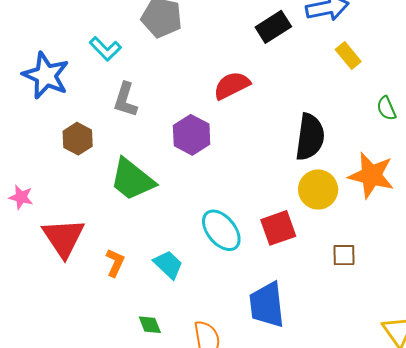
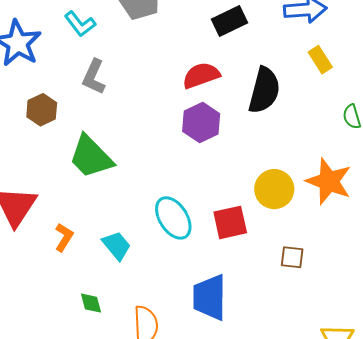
black rectangle: (273, 27) -> (229, 21), moved
purple hexagon: (192, 135) -> (201, 122), moved
black semicircle: (310, 137) -> (264, 90), moved

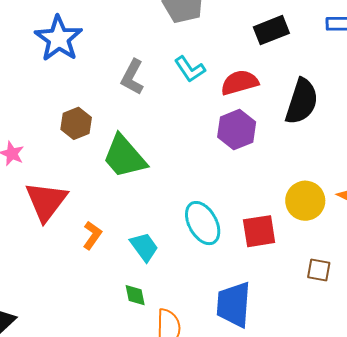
cyan L-shape: (80, 24) -> (190, 69), moved
brown hexagon: (42, 110) -> (76, 123), moved
green diamond: (91, 303) -> (135, 295), moved

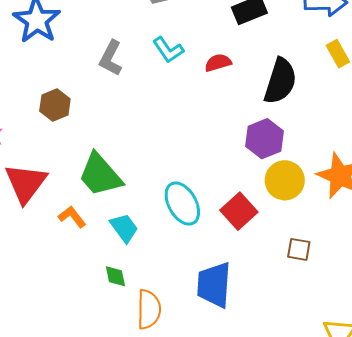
red semicircle: (240, 83) -> (218, 63), size x0.7
purple hexagon: (237, 130) -> (264, 139), moved
green trapezoid: (124, 157) -> (100, 175), moved
red square: (259, 231) -> (239, 211), turned -33
orange L-shape: (92, 235) -> (72, 217), turned -72

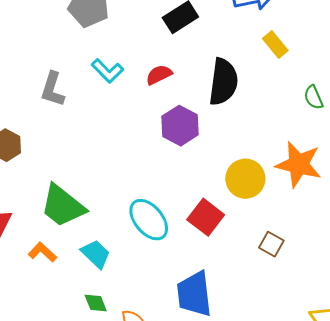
purple hexagon: (264, 139) -> (180, 126), moved
brown square: (299, 249) -> (271, 244), turned 30

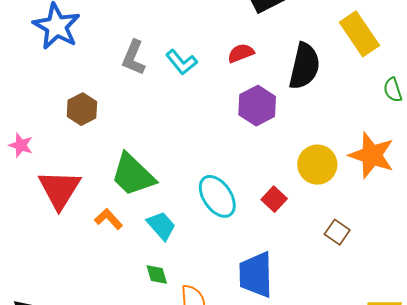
yellow rectangle: (275, 45) -> (359, 34), size x1.6
cyan L-shape: (108, 71) -> (181, 62), moved
red square: (206, 217) -> (274, 199), size x0.7

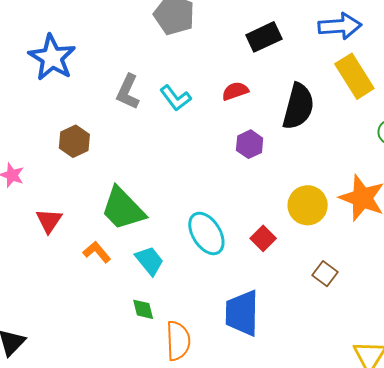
purple hexagon: (257, 106) -> (250, 144), size x0.7
red triangle: (59, 189) -> (49, 221), size x0.6

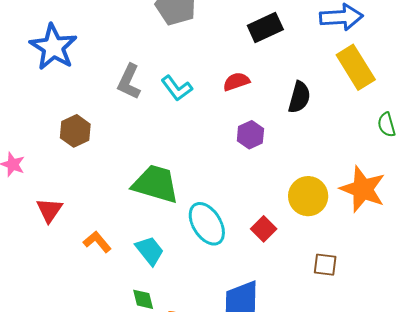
black semicircle: (298, 106) -> (299, 97), size x0.7
green trapezoid: (123, 209) -> (156, 184), moved, turned 150
brown square: (325, 274) -> (325, 265), turned -30

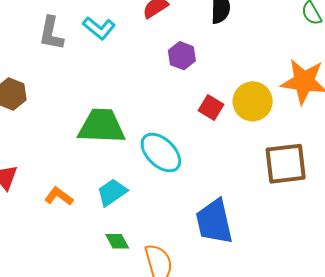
red square: (264, 229) -> (211, 107), moved
cyan trapezoid: (150, 251) -> (112, 192), turned -72
brown square: (325, 265) -> (286, 164), size x1.8

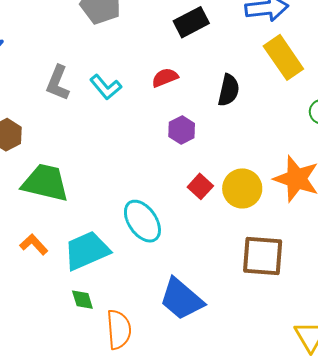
green trapezoid: (102, 126) -> (45, 183), moved
cyan trapezoid: (112, 192) -> (87, 251), size x1.5
blue trapezoid: (214, 222) -> (182, 299), turned -48

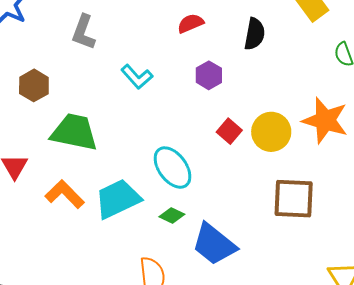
cyan L-shape: (106, 87) -> (137, 77), moved
orange L-shape: (34, 244) -> (65, 194), size x1.4
green diamond: (82, 300) -> (172, 216), moved, turned -45

